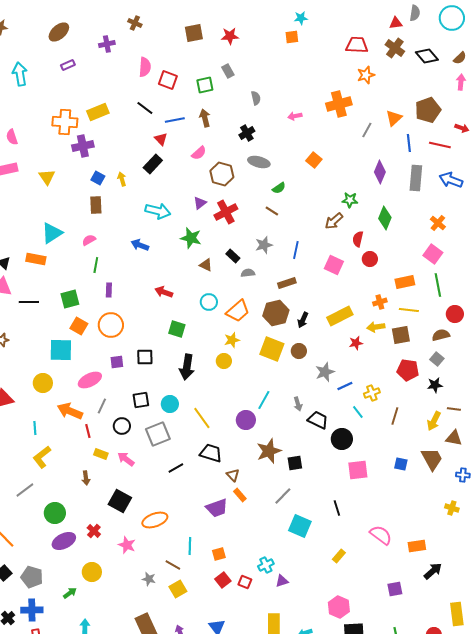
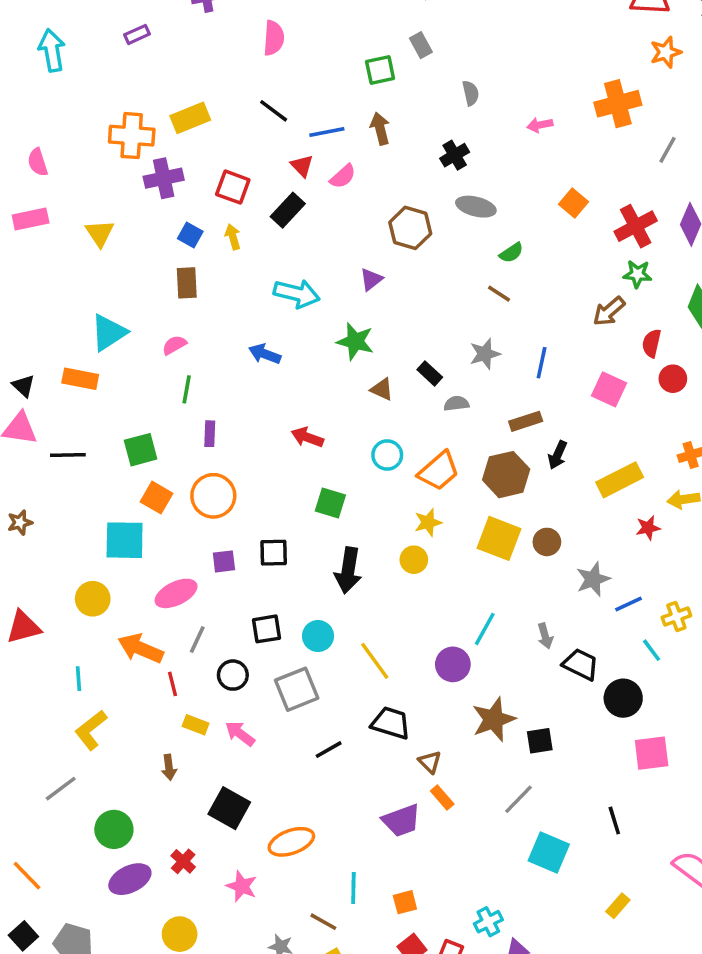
red square: (168, 80) -> (233, 187), moved
pink semicircle: (199, 153) -> (343, 176), moved
red cross: (226, 212) -> (636, 226), moved
black arrow: (303, 320) -> (558, 455), moved

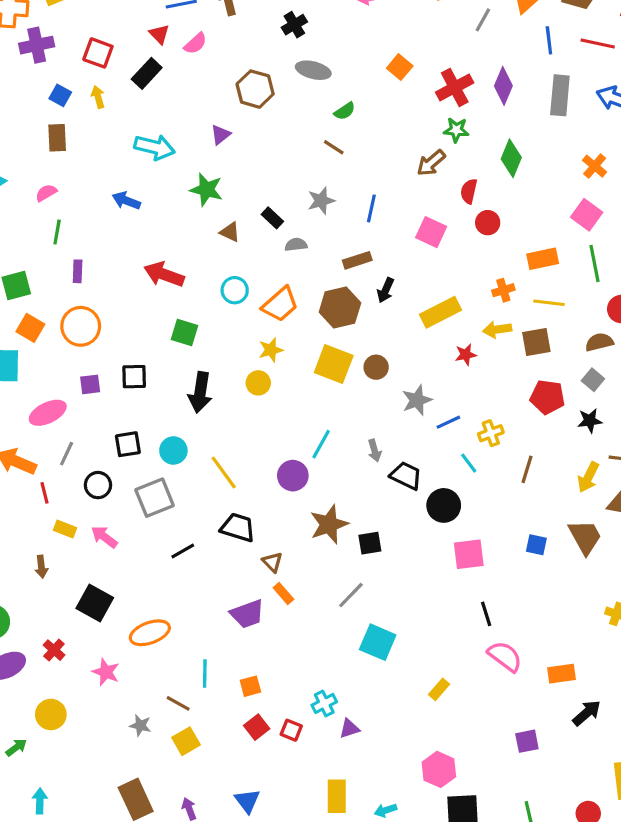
red arrow: (307, 437) -> (164, 274), size x1.4
black line: (614, 821) -> (486, 614), moved

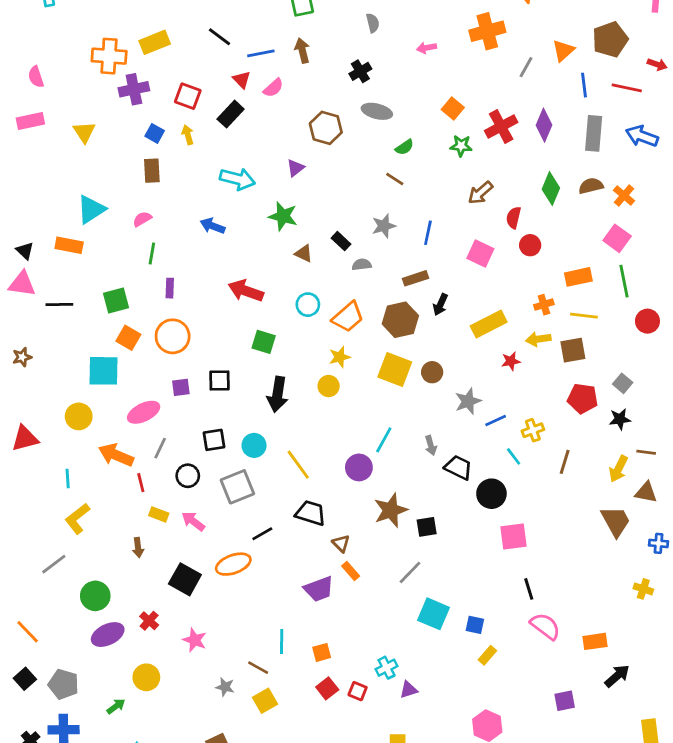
green star: (456, 130) -> (461, 146), moved
brown semicircle: (599, 342) -> (591, 186), moved
blue square: (536, 545) -> (475, 625), moved
orange ellipse: (150, 633) -> (233, 564), moved

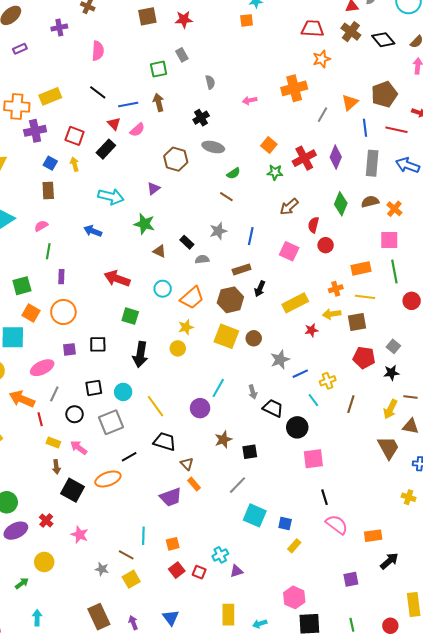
pink square: (617, 238) -> (389, 240), turned -36
brown star: (391, 510) -> (223, 440), size x0.7
brown arrow: (138, 548) -> (56, 467), moved

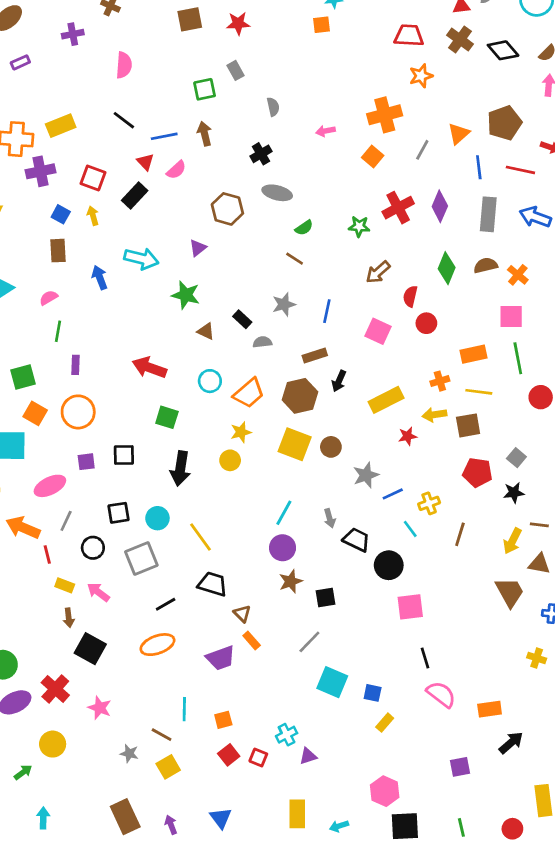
orange square: (269, 145) -> (373, 156), moved
blue arrow: (93, 231) -> (100, 278), moved, turned 48
purple circle: (200, 408) -> (283, 548), moved
orange ellipse: (108, 479) -> (157, 645), moved
red cross: (46, 520) -> (55, 689), size x1.5

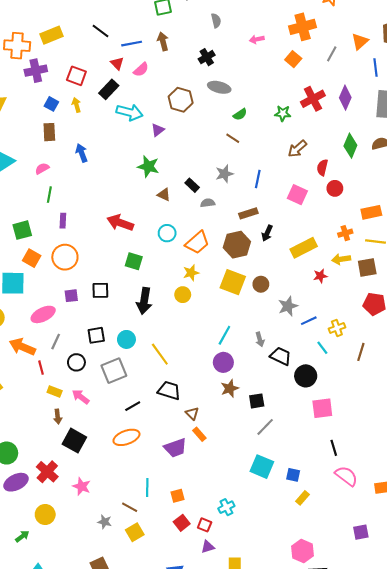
cyan arrow: (141, 259) -> (130, 112), moved
gray line: (309, 642) -> (265, 427), moved
purple triangle: (308, 756) -> (208, 547), moved

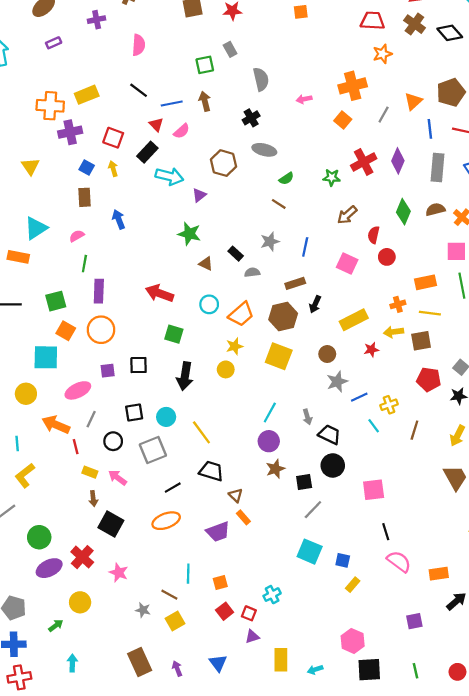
gray semicircle: (216, 21) -> (261, 79), size x1.5
purple rectangle: (63, 221) -> (99, 291), size x1.5
brown circle: (261, 284) -> (327, 354), moved
black circle: (306, 376) -> (333, 465), moved

